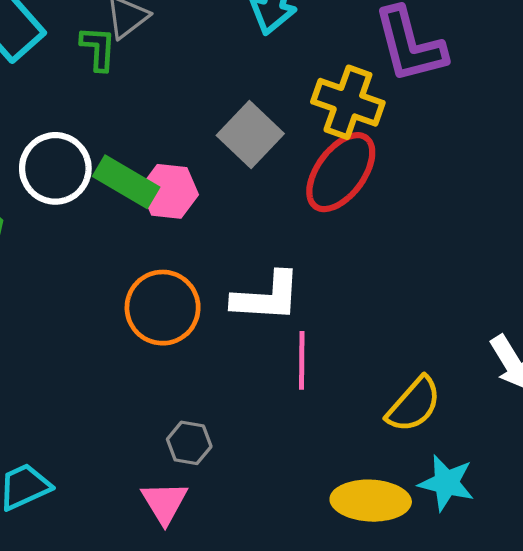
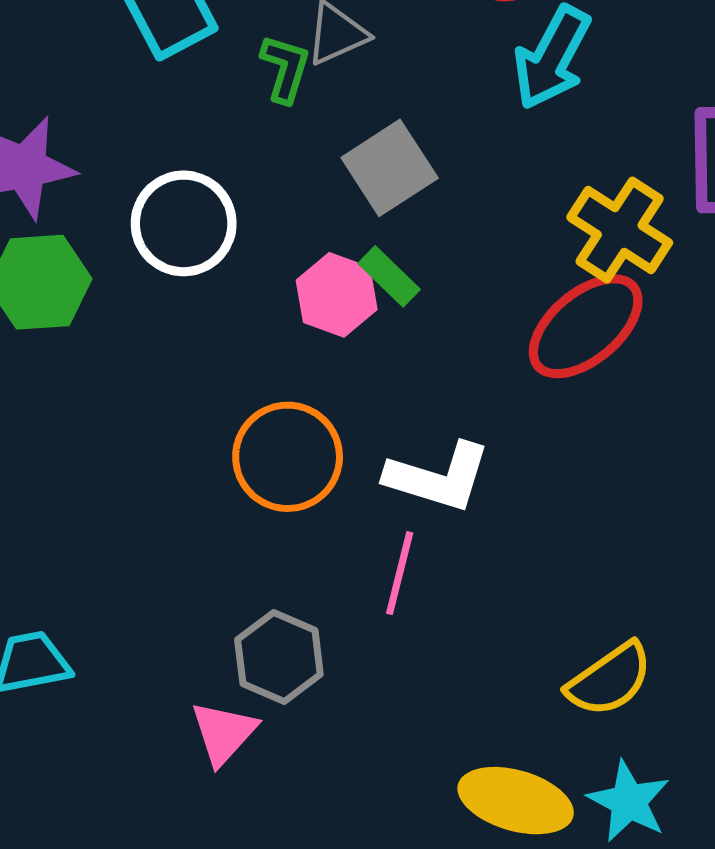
gray square: (250, 134) -> (390, 168), moved
green rectangle: (126, 182) -> (389, 276), moved, size x0.7
pink line: (302, 360) -> (400, 573), moved
gray hexagon: (189, 443) -> (279, 657), size x1.4

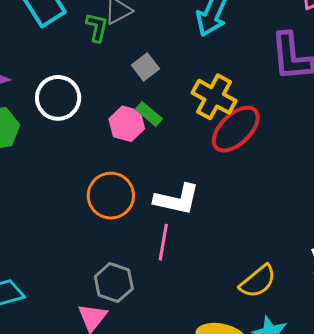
gray square: (390, 168) -> (145, 67), size x0.7
yellow cross: (620, 230) -> (214, 97), moved

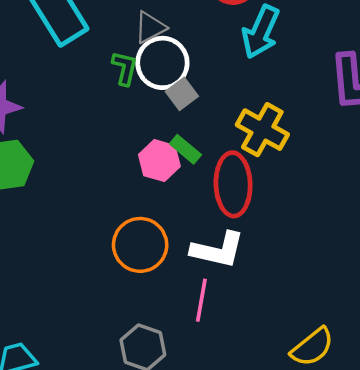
green L-shape: (97, 27) -> (125, 68), moved
white circle: (58, 98) -> (162, 63), moved
red ellipse: (236, 129) -> (233, 184), moved, turned -48

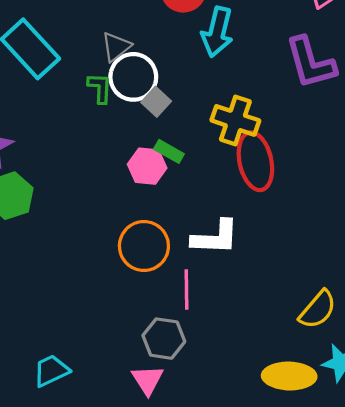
red ellipse: (233, 184) -> (255, 161), moved
pink line: (201, 300) -> (187, 290), moved

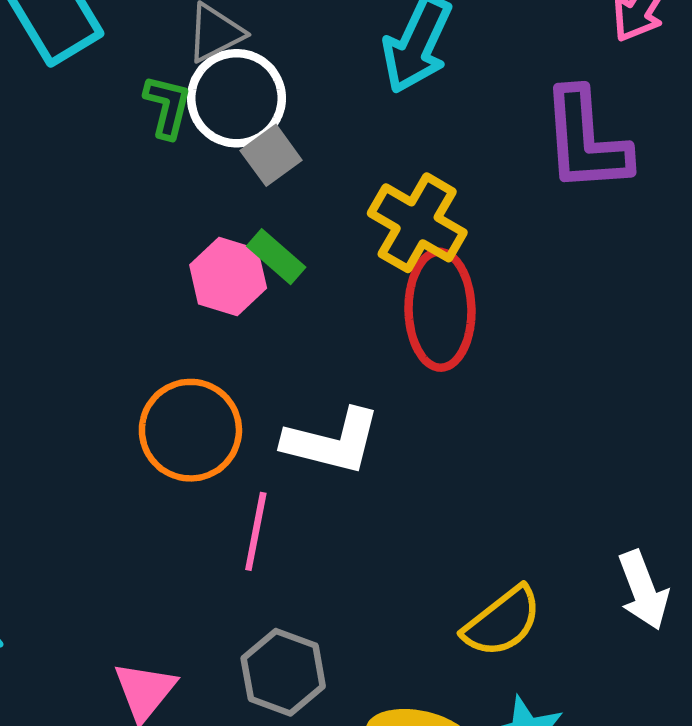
gray hexagon: (164, 339) -> (283, 672), moved

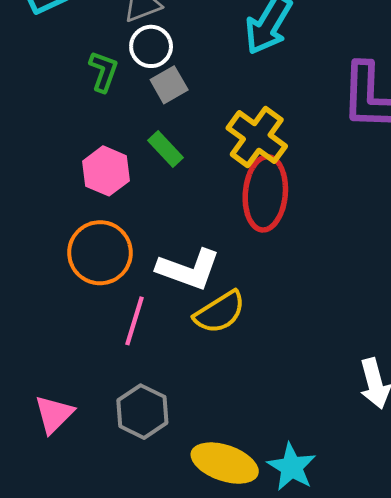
white circle: (236, 98) -> (151, 46), size x0.7
green L-shape: (167, 107) -> (103, 71), moved
pink hexagon: (228, 277) -> (106, 171), moved
yellow semicircle: (502, 622) -> (220, 312), moved

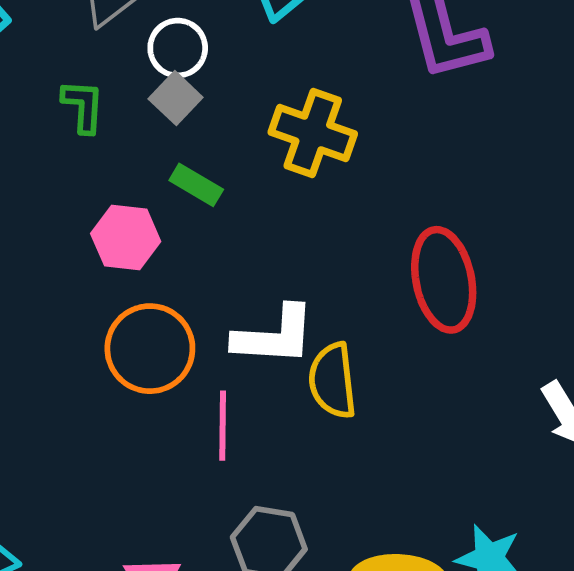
white circle: (151, 46) -> (178, 48), moved
red ellipse: (265, 193) -> (444, 280), moved
yellow semicircle: (220, 312) -> (333, 381), turned 132

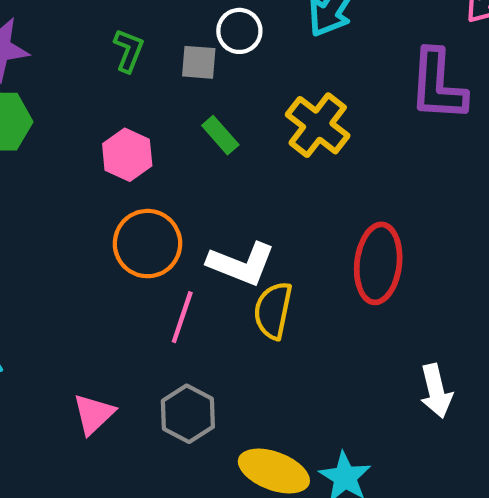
gray square: (176, 98) -> (199, 62), moved, turned 33
green L-shape: (83, 106) -> (129, 50), moved
pink hexagon: (126, 237) -> (127, 155), moved

